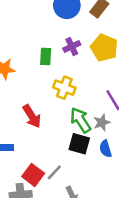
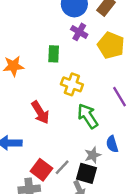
purple cross: (72, 46) -> (79, 32), moved, turned -35
gray star: (102, 123) -> (93, 155), moved
black square: (79, 144) -> (87, 173), moved

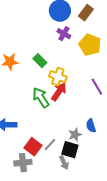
green rectangle: (54, 54) -> (40, 61), moved, turned -48
red arrow: (40, 112) -> (59, 92), moved, turned -114
green arrow: (88, 116) -> (41, 98), moved

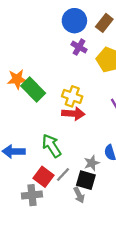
green rectangle: (40, 61) -> (33, 89), moved, size x1.5
red arrow: (59, 92) -> (73, 114), turned 60
green arrow: (41, 98) -> (51, 146), moved

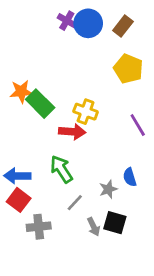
purple cross: (79, 47) -> (67, 21), moved
red arrow: (73, 114) -> (72, 132), moved
red square: (43, 177) -> (19, 200), moved
black square: (86, 180) -> (115, 223), moved

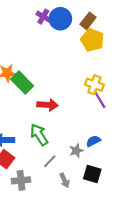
yellow pentagon: (128, 69) -> (92, 40), moved
yellow cross: (86, 112) -> (94, 85), moved
blue semicircle: (130, 177) -> (93, 141), turned 80
black square: (115, 223) -> (92, 174), moved

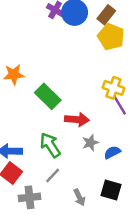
green rectangle: (22, 83) -> (48, 96), moved
red arrow: (48, 105) -> (77, 119), moved
gray star: (76, 151) -> (90, 143), moved
gray line: (50, 161) -> (53, 175), moved

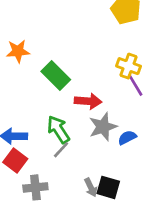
gray star: (90, 143) -> (103, 127), size x1.5
gray line: (53, 175) -> (61, 150), moved
black square: (111, 190) -> (108, 187), moved

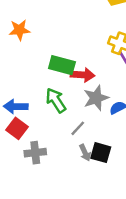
green rectangle: (56, 75) -> (62, 65), moved, turned -30
gray line: (61, 150) -> (78, 128), moved

